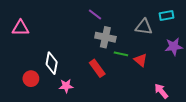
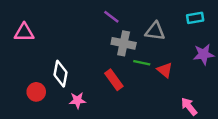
gray triangle: (144, 27) -> (155, 31), moved

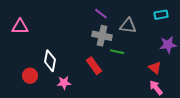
purple line: (111, 17) -> (101, 14), moved
red triangle: (165, 70) -> (155, 68), moved

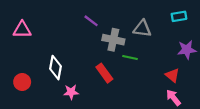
purple line: (101, 14) -> (91, 21), moved
red circle: (30, 76) -> (22, 82), moved

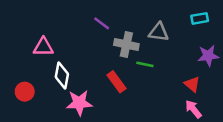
pink triangle: (22, 30) -> (43, 47), moved
pink star: (71, 92) -> (79, 103), size x1.5

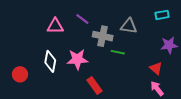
pink triangle: (43, 47) -> (55, 26), moved
red rectangle: (116, 82) -> (95, 85), moved
pink star: (79, 103) -> (77, 59), moved

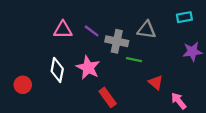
purple line: (82, 19) -> (92, 31), moved
pink star: (77, 59) -> (88, 68), turned 30
red triangle: (156, 68) -> (156, 83), moved

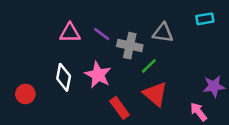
purple star: (192, 52) -> (214, 86), moved
green line: (134, 60) -> (149, 66), turned -56
red triangle: (156, 83) -> (155, 94), moved, size x1.5

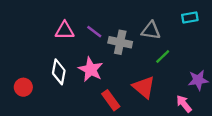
green line: (149, 66) -> (163, 56), moved

